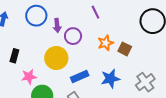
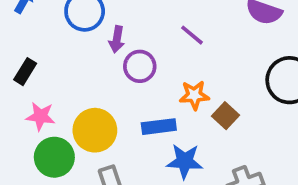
purple line: (95, 12) -> (192, 35), turned -40
yellow circle: (56, 58) -> (95, 130), moved
blue rectangle: (80, 77) -> (159, 127), moved

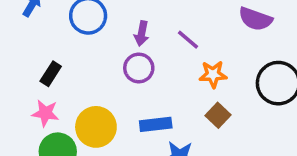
purple arrow: (117, 39) -> (142, 33), moved
black rectangle: (25, 72) -> (51, 74), moved
orange star: (194, 95) -> (213, 74), moved

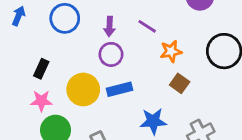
blue rectangle: (156, 124) -> (120, 89), moved
yellow circle: (96, 127) -> (83, 89), moved

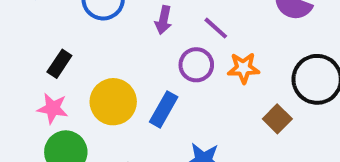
purple circle: (111, 54) -> (196, 65), moved
brown square: (180, 83) -> (277, 119), moved
blue rectangle: (120, 89) -> (164, 109), turned -55

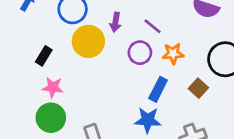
yellow circle: (113, 102) -> (88, 41), moved
pink star: (53, 108) -> (53, 87), moved
blue rectangle: (164, 109) -> (158, 89), moved

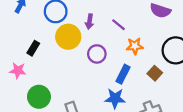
purple circle: (140, 53) -> (97, 54), moved
pink star: (53, 87) -> (18, 71), moved

